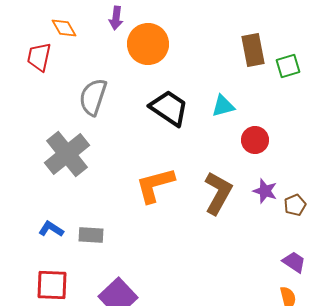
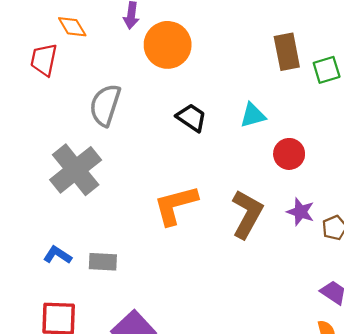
black trapezoid: (169, 108) -> (191, 118), size x0.7

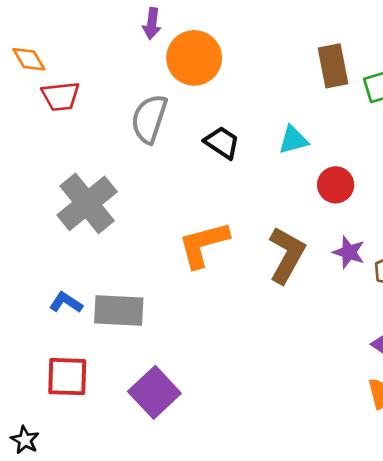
orange diamond: (72, 27) -> (29, 59), moved
red trapezoid: (44, 60) -> (61, 96), moved, turned -108
gray semicircle: (105, 105) -> (149, 119), moved
gray rectangle: (103, 262) -> (119, 310), size x1.5

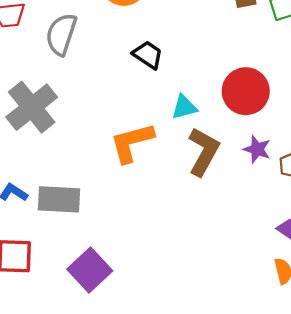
gray semicircle: (149, 119) -> (61, 34), moved
cyan triangle: (293, 140) -> (184, 107), moved
red circle: (336, 185) -> (246, 91), size x1.5

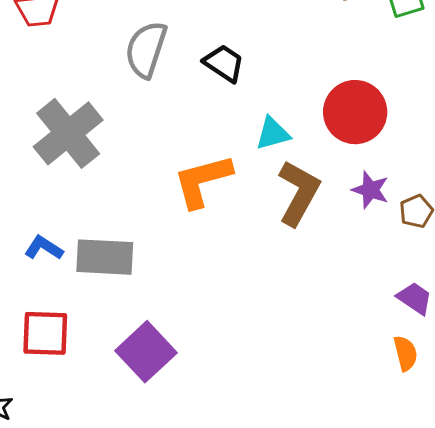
gray semicircle: (61, 34) -> (146, 49), moved

